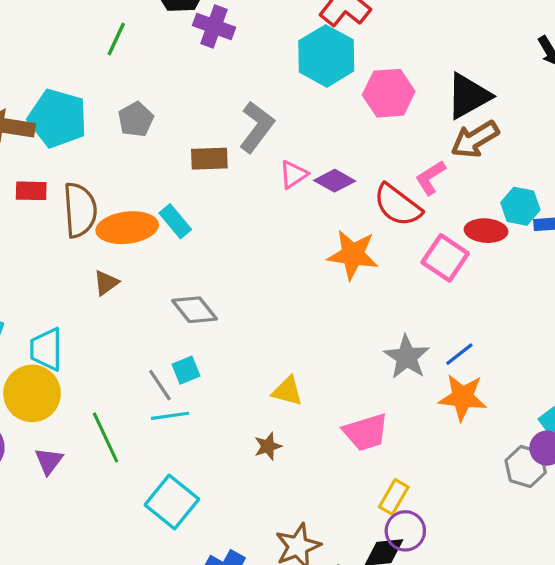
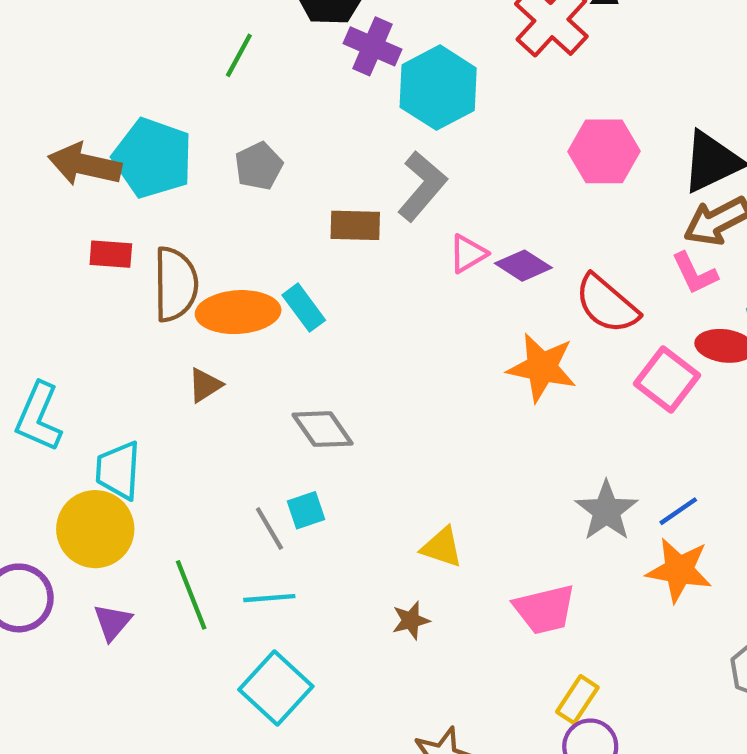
cyan hexagon: (326, 56) -> (438, 88), moved
pink L-shape: (430, 178) -> (695, 273), moved, turned -87
cyan line: (170, 416) -> (269, 598), moved

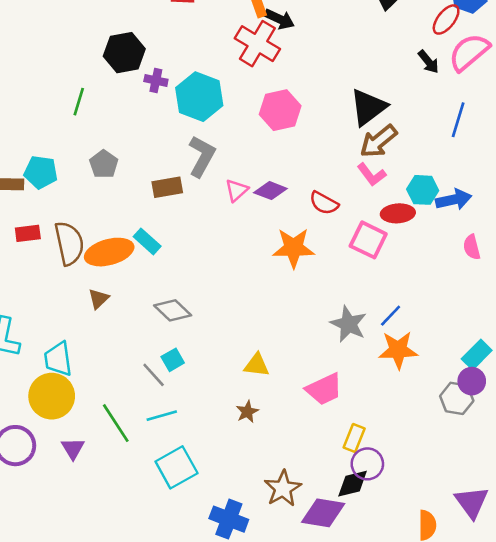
purple cross: (372, 46) -> (156, 80), size x0.7
pink hexagon: (604, 151) -> (280, 110), moved
cyan pentagon: (153, 158) -> (41, 172), size x0.7
red semicircle: (607, 304) -> (324, 203), size x0.7
cyan square: (276, 688) -> (176, 467), turned 30

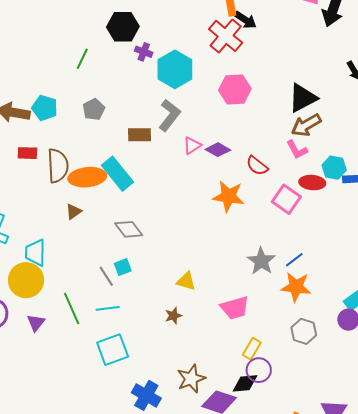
cyan rectangle: (147, 241) -> (117, 174), size x1.6
gray hexagon: (457, 398) -> (304, 331), moved

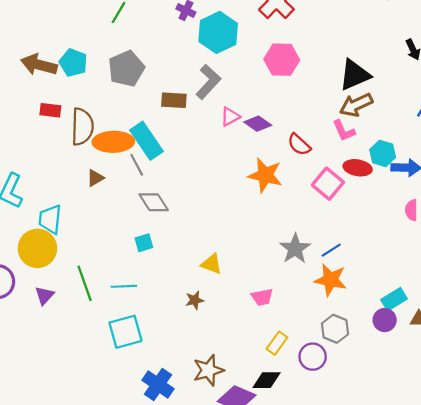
gray pentagon: (94, 109) -> (126, 69), size x1.5
gray line: (106, 276) -> (137, 165), moved
pink trapezoid: (235, 308) -> (262, 297), size x0.7
purple circle: (259, 370) -> (313, 357), moved

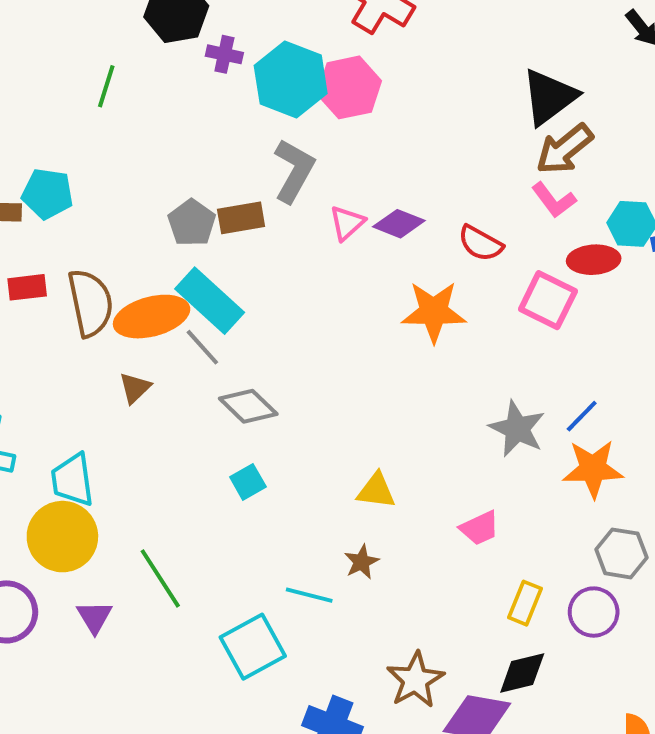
pink hexagon: (282, 60) -> (349, 87), moved
gray pentagon: (126, 69) -> (192, 223), moved, size x0.7
cyan line: (124, 286) -> (309, 595), moved, turned 30

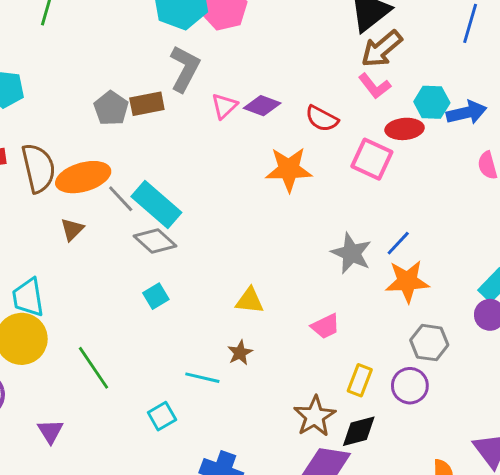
cyan rectangle: (210, 301) -> (156, 204), moved
purple triangle: (94, 617) -> (50, 431), moved
cyan square: (253, 647) -> (162, 416), size x0.6
brown star: (415, 680) -> (315, 416), moved

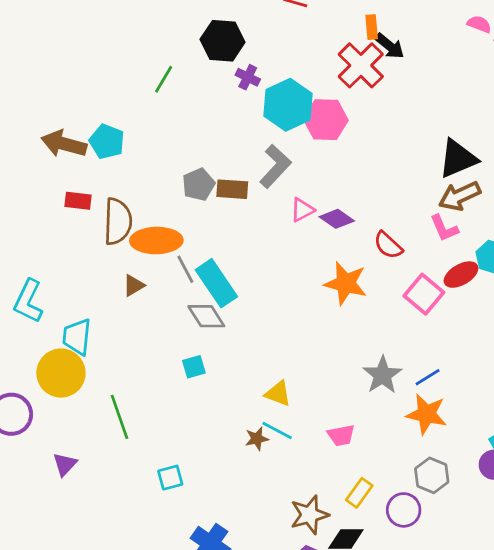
red ellipse: (405, 129) -> (461, 275), turned -40
cyan line: (202, 378) -> (277, 431), moved

